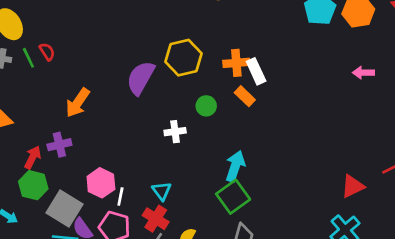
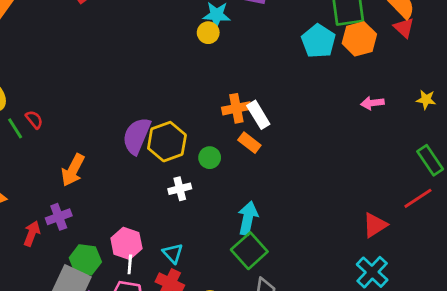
yellow hexagon: (183, 58) -> (167, 142), moved
pink hexagon: (101, 183) -> (126, 243), moved
green hexagon: (33, 185) -> (85, 260), moved

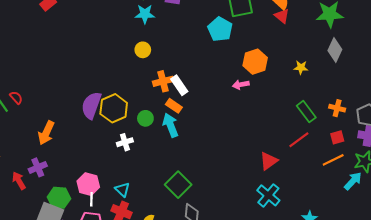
yellow circle: (208, 33) -> (143, 50), moved
orange hexagon: (359, 39) -> (255, 62), moved
pink arrow: (372, 103) -> (241, 85), moved
cyan arrow: (248, 218) -> (170, 125), moved, turned -30
red arrow: (32, 233) -> (19, 181), turned -48

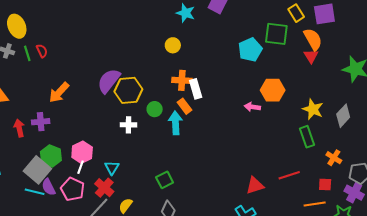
gray diamond: (335, 50) -> (343, 116), moved
yellow star: (301, 67) -> (313, 109), size x1.5
green rectangle: (306, 112) -> (307, 137), moved
green square: (178, 185) -> (165, 180), size x0.7

